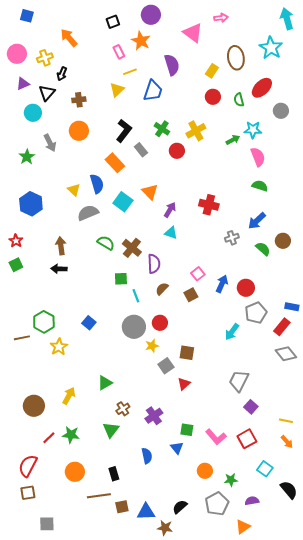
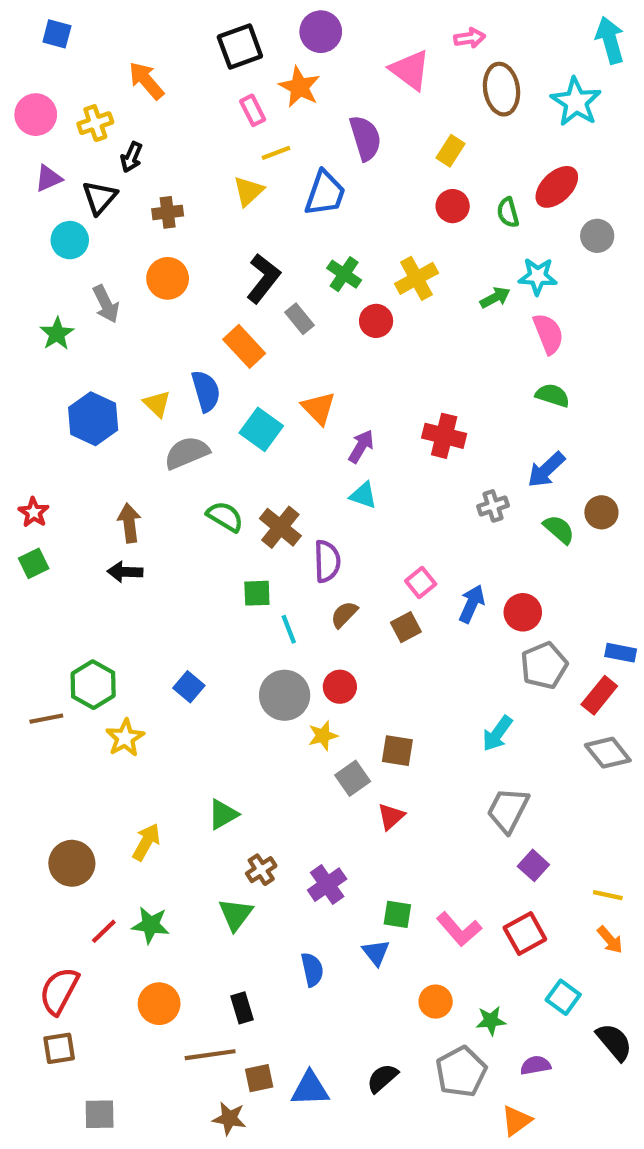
black square: (113, 22) -> (240, 47), size x1.5
brown ellipse: (236, 58) -> (502, 89), moved
blue hexagon: (31, 204) -> (93, 419), moved
cyan arrow: (232, 332) -> (497, 734), moved
brown star: (165, 528) -> (229, 1118), moved

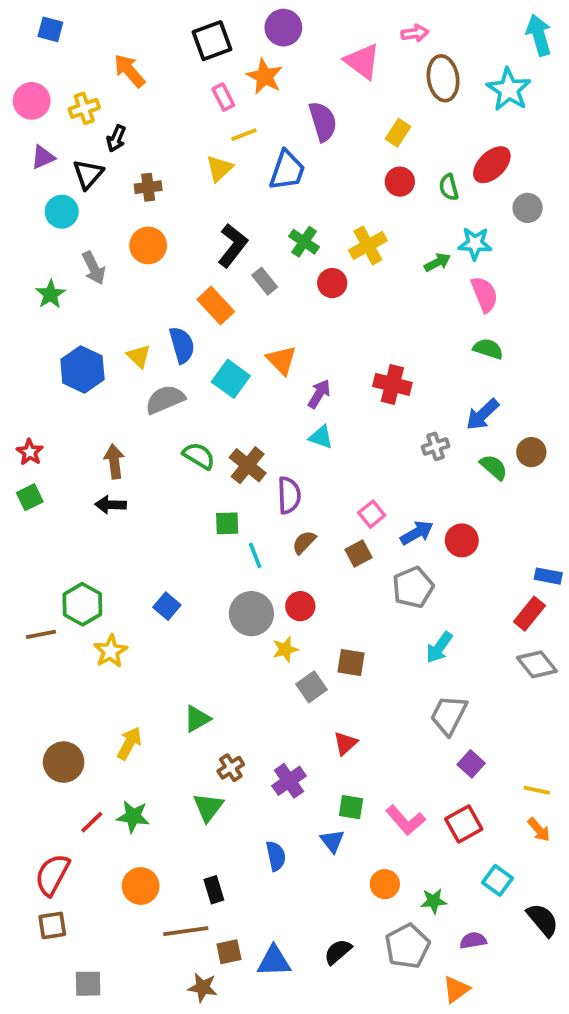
blue arrow: (472, 604) -> (417, 533), turned 36
gray pentagon: (544, 665) -> (413, 587), moved
red triangle: (391, 816) -> (345, 743), moved

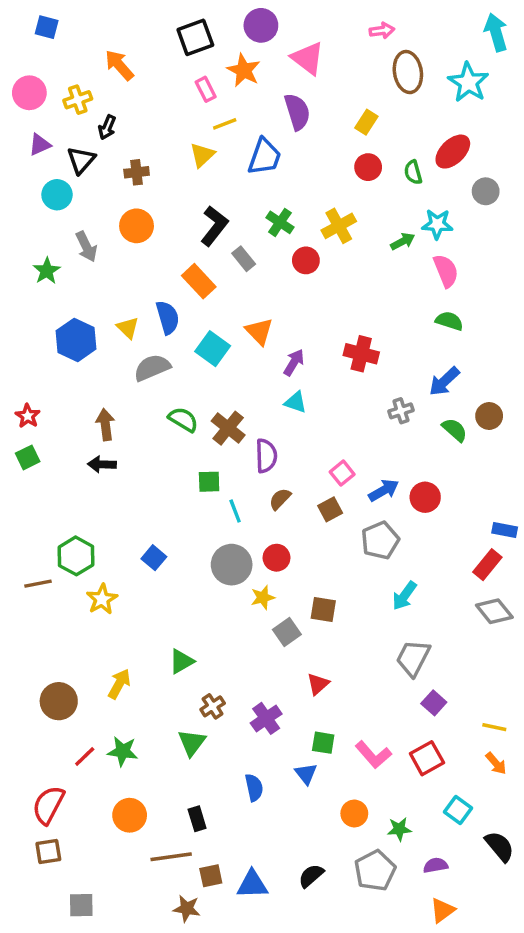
pink triangle: (362, 61) -> (308, 58), moved
orange triangle: (456, 989) -> (442, 910), moved

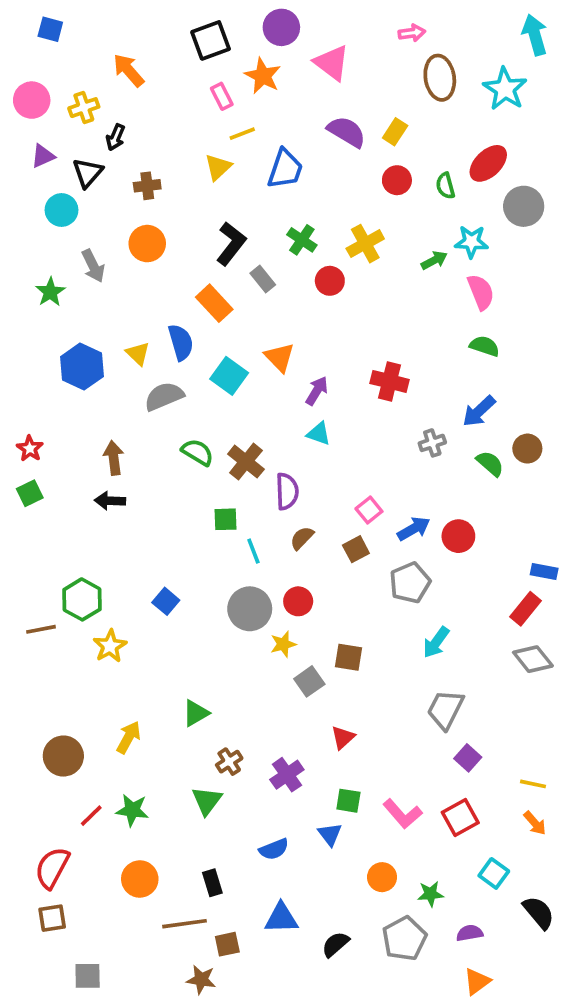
purple semicircle: (297, 112) -> (347, 132), moved, turned -42
gray circle: (486, 191) -> (524, 206), size x1.4
blue semicircle: (254, 788) -> (274, 849), turned 80
blue triangle: (252, 884) -> (281, 918), moved

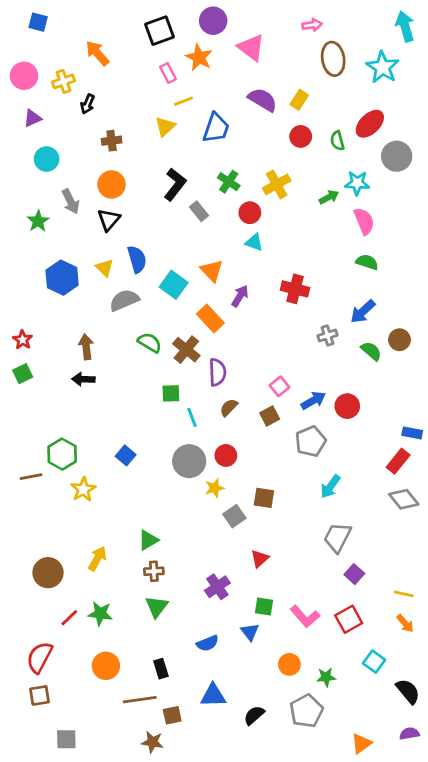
black triangle: (88, 173) -> (109, 220), moved
orange rectangle: (214, 303) -> (210, 319), moved
cyan triangle: (319, 434) -> (254, 242), moved
brown cross: (229, 762) -> (154, 571), moved, turned 30
purple semicircle: (470, 933) -> (409, 734), moved

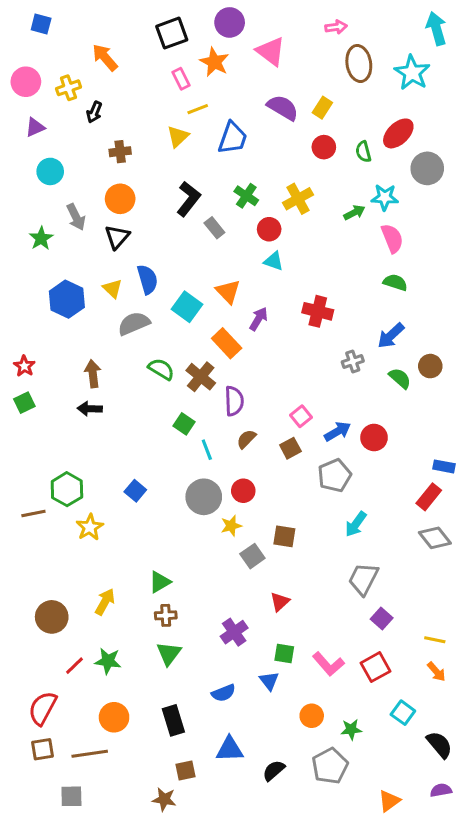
green square: (171, 393) -> (184, 424), turned 36
black rectangle: (161, 669) -> (173, 720), size x1.4
brown line: (140, 700) -> (90, 754), moved

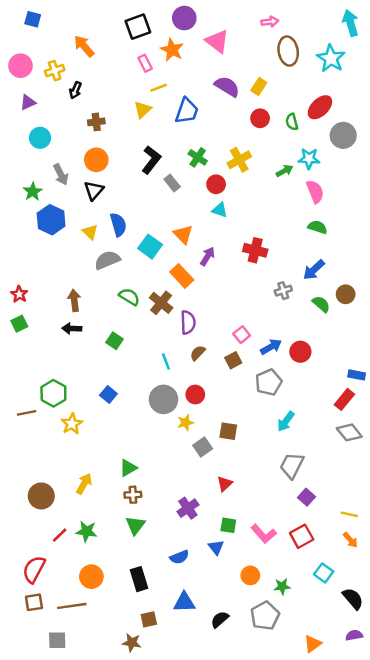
blue hexagon: (67, 299) -> (51, 220), moved
green square: (184, 424) -> (115, 341), moved

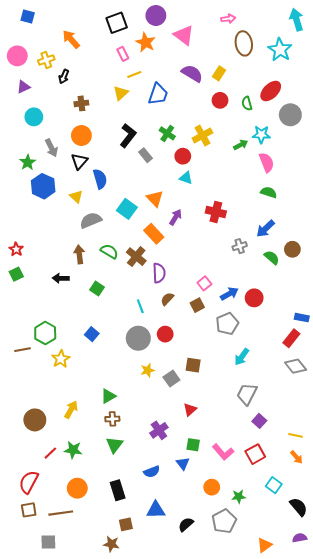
blue semicircle: (118, 225) -> (100, 179), moved
brown arrow: (74, 300) -> (79, 254), moved
yellow star: (185, 423) -> (148, 370), moved

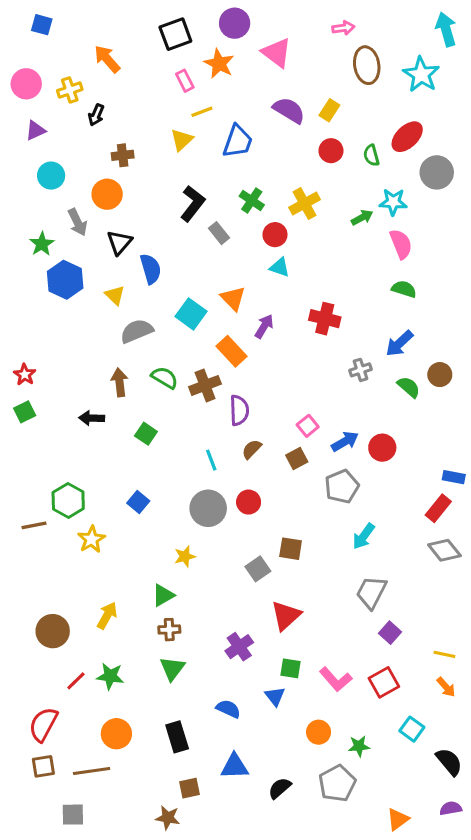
orange circle: (81, 135) -> (107, 194), moved
brown cross: (136, 257) -> (205, 385), turned 30
yellow star: (148, 370) -> (185, 556), moved
red triangle: (190, 410) -> (286, 616), size x1.5
blue semicircle: (152, 472) -> (228, 709), turned -133

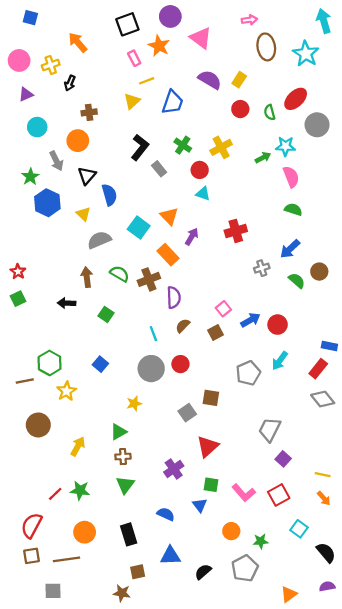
red cross: (325, 319) -> (236, 231), turned -30
gray pentagon: (342, 486) -> (248, 373), moved
cyan arrow: (364, 536) -> (280, 361), moved
brown circle: (53, 631) -> (38, 425), moved

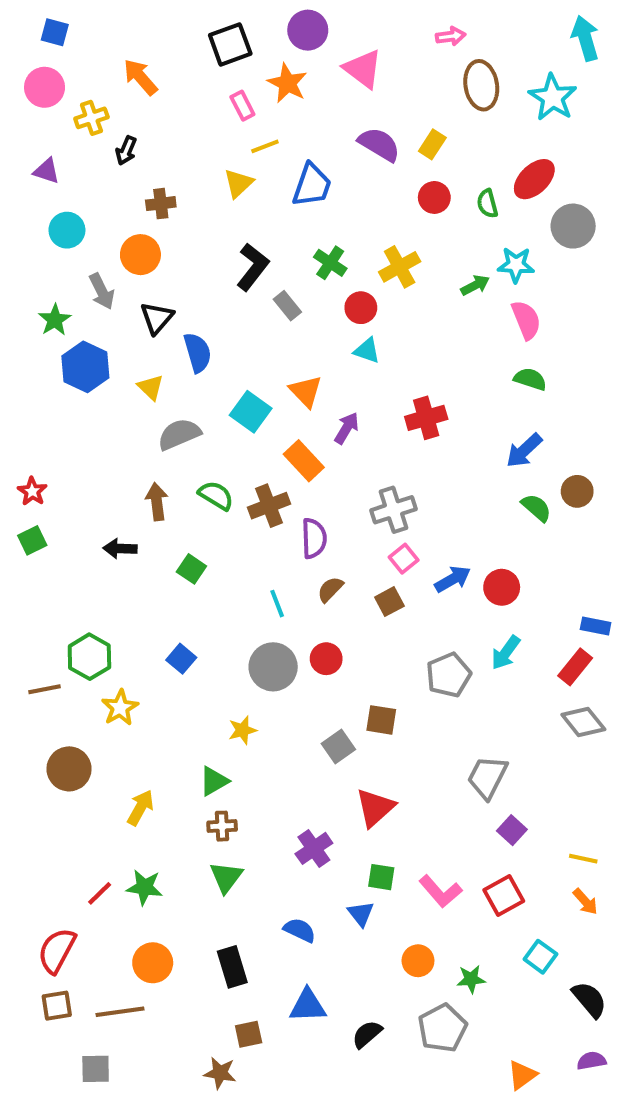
pink circle: (19, 60) -> (45, 87), moved
purple triangle: (26, 94) -> (47, 171), turned 42
gray cross: (262, 268) -> (393, 510), moved, size x1.5

